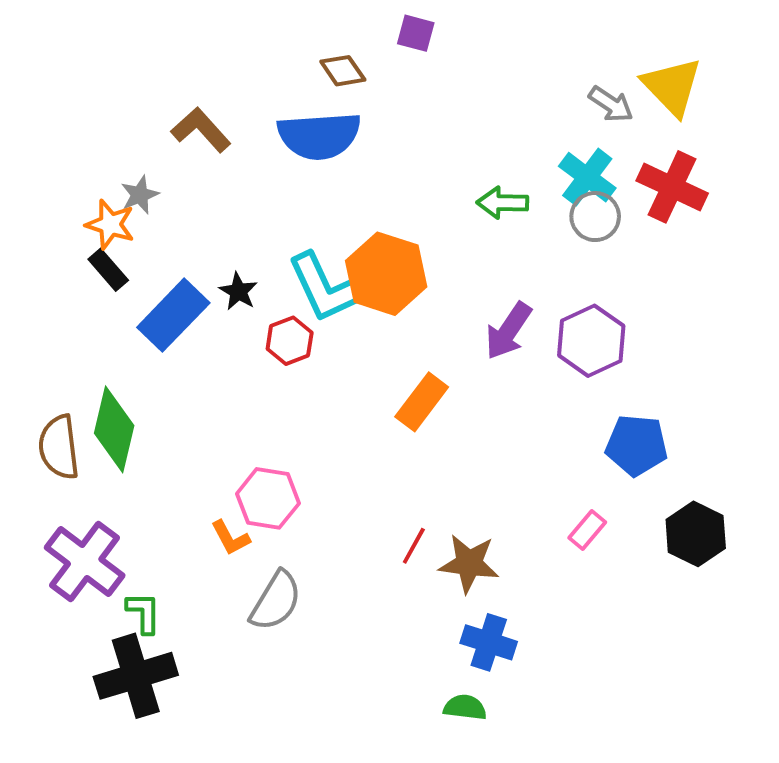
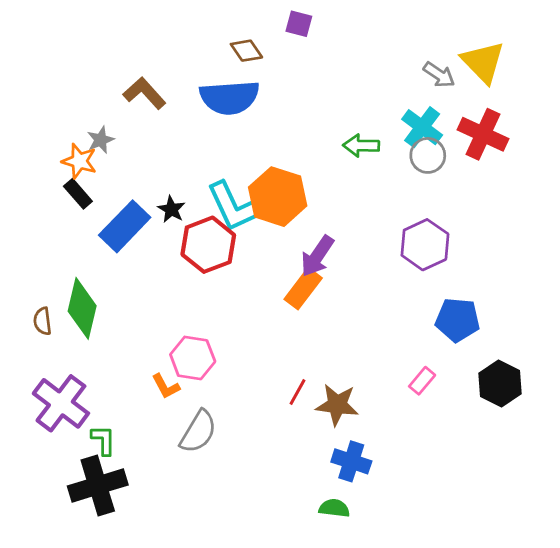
purple arrow: (508, 331) -> (317, 256), moved
red hexagon: (290, 341) -> (208, 245), size x1.6
brown semicircle: (59, 447) -> (42, 321), size x0.6

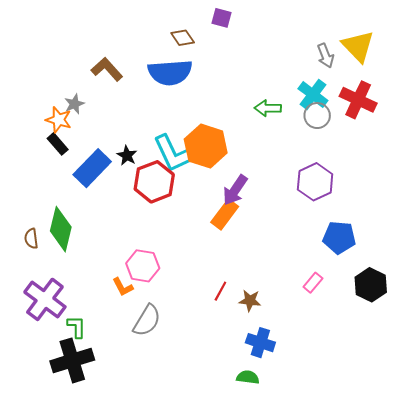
gray arrow: (439, 75) -> (326, 56), turned 35
brown star: (337, 405) -> (250, 301), size x0.7

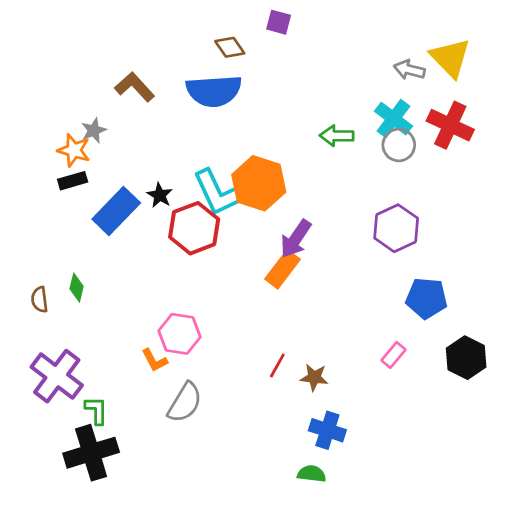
gray arrow: (326, 56) -> (409, 70), turned 125
black rectangle: (58, 144) -> (73, 181), turned -65
green diamond: (61, 229) -> (77, 288), size x0.5

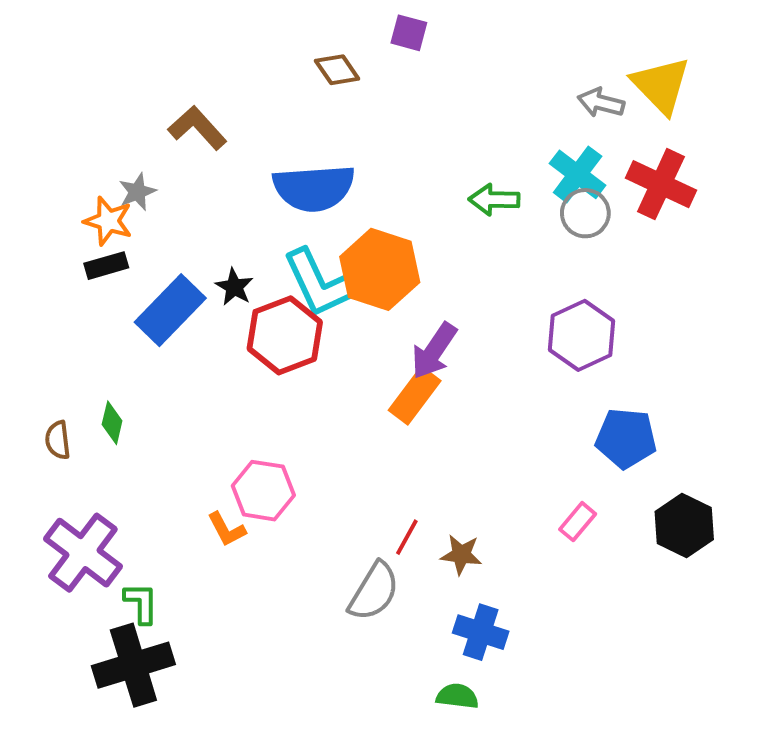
blue semicircle: (214, 91) -> (314, 188), moved
gray semicircle: (185, 403) -> (374, 591), moved

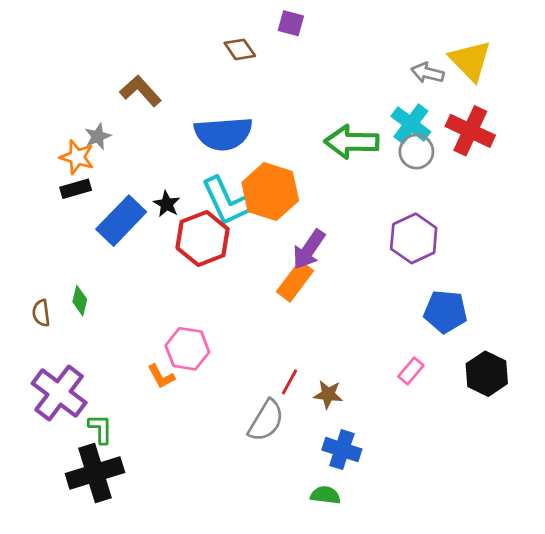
green arrow: (494, 200) -> (352, 142), size x1.5

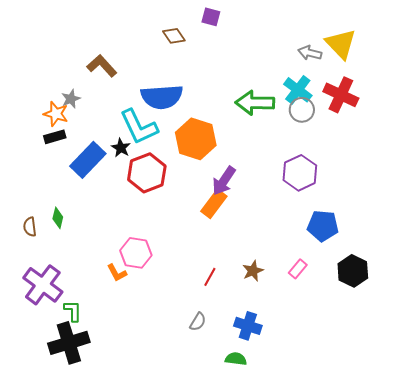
cyan L-shape: (227, 201) -> (139, 127), moved
brown star: (328, 394) -> (253, 271), moved, turned -30
gray semicircle: (266, 421) -> (198, 322), moved, size x0.6

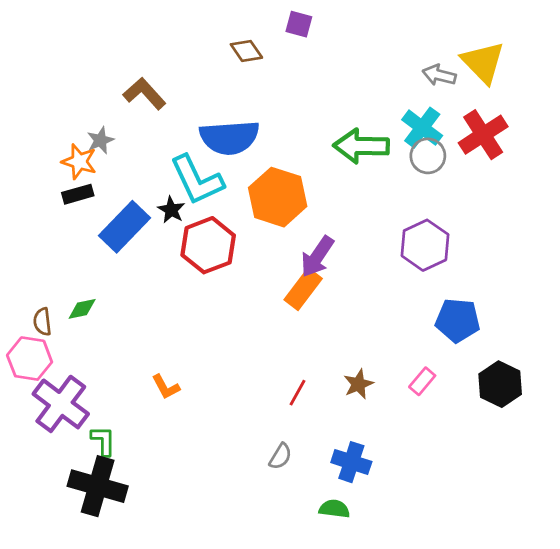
red cross: (341, 95) -> (483, 135), turned 32
green diamond: (58, 218) -> (82, 309), turned 65
pink hexagon: (136, 253) -> (30, 359), moved
black cross: (69, 343) -> (98, 486), turned 33

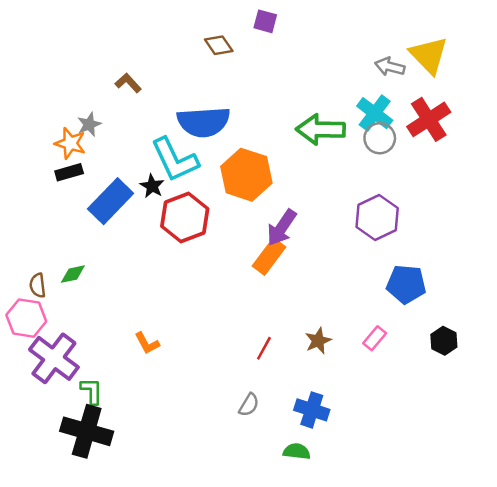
brown L-shape: (144, 94) -> (128, 83), size x0.7
black hexagon: (500, 384) -> (444, 341), size x0.7

